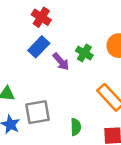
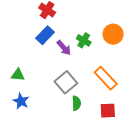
gray square: (38, 112) -> (66, 82), moved, turned -30

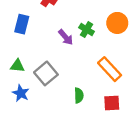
blue rectangle: (45, 35) -> (22, 24), moved, turned -30
gray square: (66, 82) -> (46, 73), moved

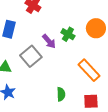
gray square: (46, 73) -> (31, 56), moved

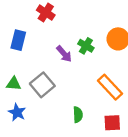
gray square: (31, 56) -> (42, 85), moved

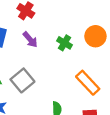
purple arrow: (64, 54) -> (30, 40), moved

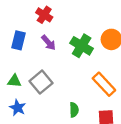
green cross: (65, 43) -> (82, 46), size x1.5

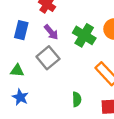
gray square: (41, 82) -> (48, 58), moved

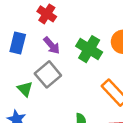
green triangle: (17, 71) -> (25, 89), moved, turned 40

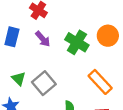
gray square: (48, 74) -> (44, 83), moved

